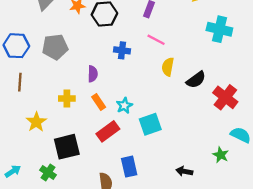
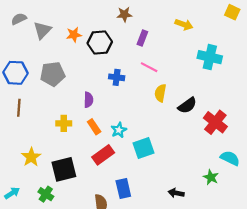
yellow star: (36, 122) -> (31, 157), moved

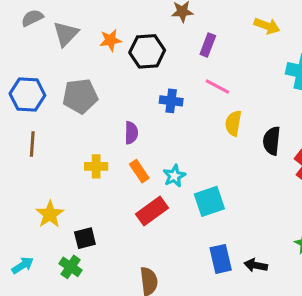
black semicircle: (187, 105) -> (272, 141), turned 132
black square: (64, 169) -> (85, 238), moved, size x0.6
blue rectangle: (123, 189) -> (221, 259), moved

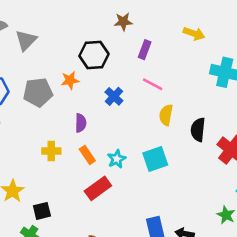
orange star: (110, 40) -> (70, 80), moved
blue cross: (171, 101) -> (114, 96), turned 36
cyan square: (209, 201) -> (155, 159), moved

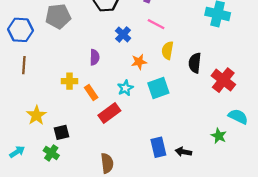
orange star: (70, 80) -> (139, 62), moved
gray pentagon: (38, 92) -> (58, 16), moved
orange rectangle: (87, 155) -> (91, 93), moved

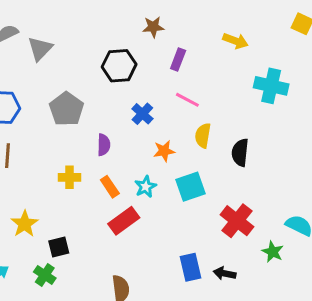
gray pentagon: (58, 16) -> (66, 109), moved, turned -30
red cross: (223, 80) -> (237, 221), moved
orange rectangle: (91, 93) -> (110, 187), moved

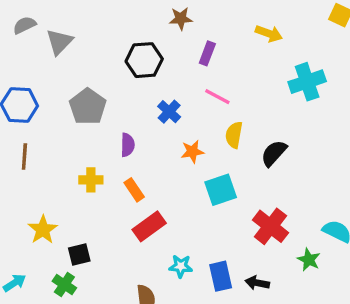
cyan cross: (271, 86) -> (307, 82), turned -32
black semicircle: (240, 153) -> (274, 153), turned 36
cyan star: (146, 187) -> (181, 266), moved, turned 30

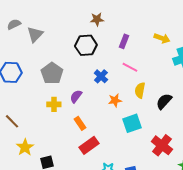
brown star: (181, 19) -> (97, 19), moved
yellow arrow: (269, 33) -> (162, 38), moved
purple semicircle: (128, 145) -> (76, 96), turned -144
brown line: (24, 157) -> (12, 121), moved, turned -49
yellow cross: (91, 180) -> (54, 104), moved

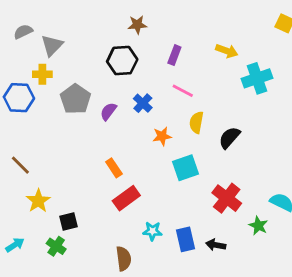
purple semicircle: (76, 96) -> (108, 111), moved
yellow cross: (54, 104) -> (42, 74), moved

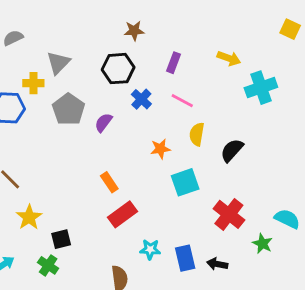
gray triangle: (52, 45) -> (58, 63), moved
blue cross: (143, 103) -> (141, 99), moved

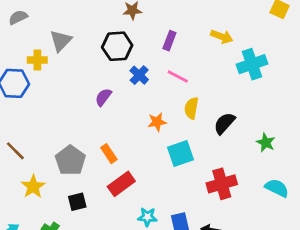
gray pentagon: (68, 109) -> (70, 160), moved
red cross: (229, 214) -> (222, 184), turned 36
black square: (61, 239) -> (77, 202), moved
green star: (262, 244) -> (266, 143), moved

